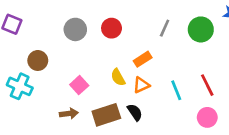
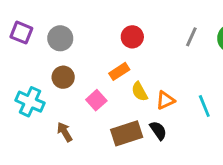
gray circle: (75, 29) -> (60, 38), moved
orange rectangle: (143, 59) -> (119, 71), moved
brown circle: (38, 60) -> (63, 77), moved
brown arrow: (69, 114) -> (65, 132), moved, turned -114

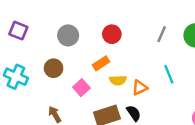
gray circle: (60, 38) -> (68, 35), moved
yellow semicircle: (139, 92) -> (118, 80), turned -63
cyan cross: (30, 102) -> (16, 77), moved
cyan line: (204, 106) -> (169, 74), moved

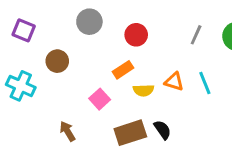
gray circle: (68, 35) -> (89, 22), moved
brown circle: (54, 68) -> (57, 61), moved
orange triangle: (140, 88) -> (174, 82), moved, turned 42

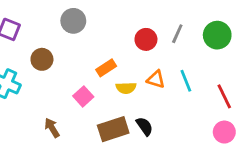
red circle: (136, 35) -> (146, 39), moved

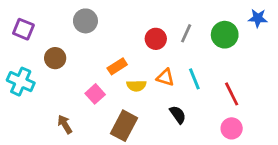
black semicircle: (145, 126) -> (178, 115), moved
brown rectangle: (113, 129) -> (124, 126), turned -44

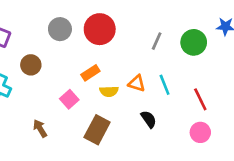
red circle: (156, 39) -> (100, 29), moved, size x1.5

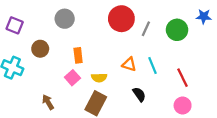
red circle: (100, 29) -> (121, 19), moved
orange rectangle: (90, 73) -> (78, 55), moved, turned -64
yellow semicircle: (109, 91) -> (99, 78), moved

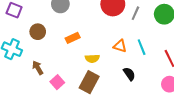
orange rectangle: (78, 55) -> (73, 38), turned 72
pink square: (72, 78) -> (57, 82), moved
brown arrow: (48, 102) -> (38, 68), moved

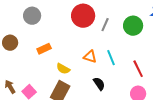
yellow semicircle: (92, 58) -> (63, 69), turned 32
brown arrow: (38, 68) -> (10, 87), moved

